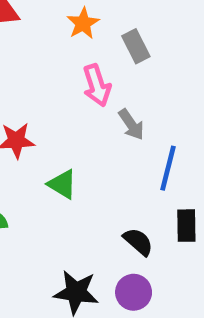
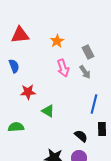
gray rectangle: (136, 46) -> (88, 52), moved
gray arrow: (131, 124) -> (85, 72), moved

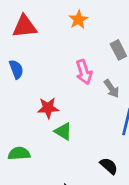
orange star: (57, 41) -> (78, 20), moved
gray arrow: (85, 72) -> (112, 89), moved
red star: (28, 92) -> (48, 108), moved

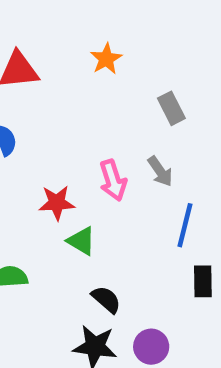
pink arrow: (84, 72) -> (113, 180), moved
black semicircle: (109, 166) -> (106, 299), moved

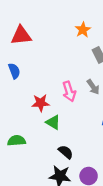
orange star: (106, 59) -> (83, 30), moved

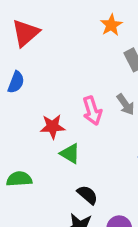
red triangle: (21, 35) -> (26, 33), turned -35
blue semicircle: (14, 71) -> (16, 82), turned 42

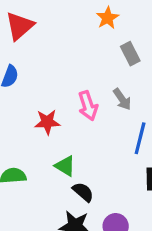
green triangle: (70, 154) -> (65, 166), moved

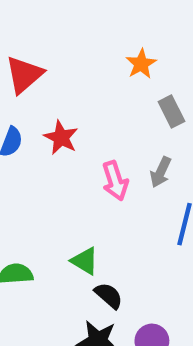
gray arrow: (122, 99) -> (161, 172), turned 60
red star: (47, 122) -> (61, 137), moved, turned 30

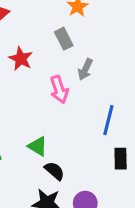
gray rectangle: (171, 112) -> (64, 39), moved
gray arrow: (161, 172) -> (85, 69), moved

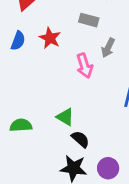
gray rectangle: (64, 39) -> (89, 20), turned -48

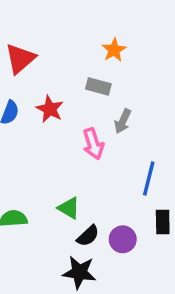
black semicircle: (80, 139) -> (88, 236), turned 96
purple circle: (108, 168) -> (123, 239), moved

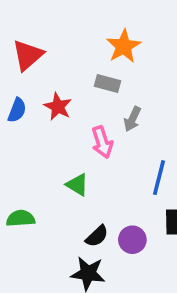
orange star: (114, 50) -> (123, 46), size x1.4
green triangle: (69, 208) -> (77, 185), moved

